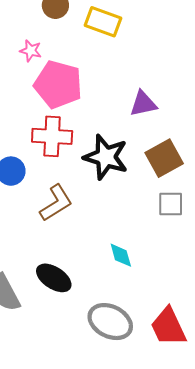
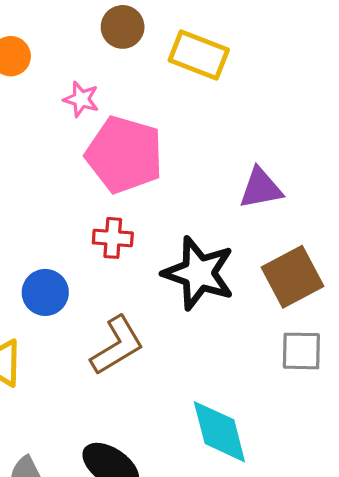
red cross: (52, 136) -> (113, 238), size x0.6
cyan diamond: (121, 255) -> (219, 432), size x1.6

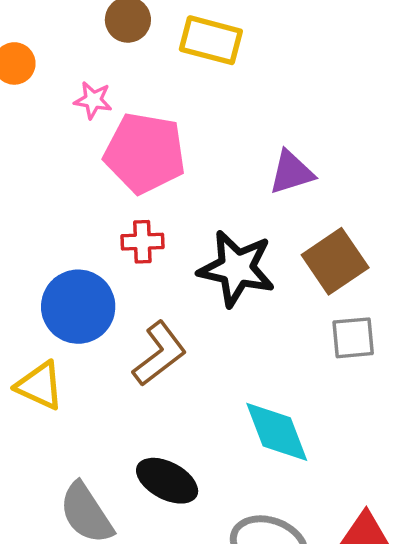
blue circle: (45, 292) -> (78, 307), size x1.5

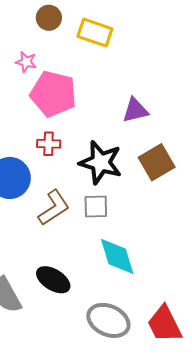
gray square: (353, 338) -> (96, 207), moved

